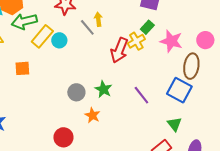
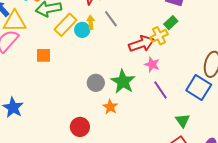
yellow arrow: (98, 19) -> (91, 22), moved
pink star: (171, 41) -> (152, 64), moved, size x0.7
red arrow: (119, 50) -> (141, 44), turned -135
green star: (103, 89) -> (123, 82), size x1.4
green triangle: (174, 124) -> (183, 121), moved

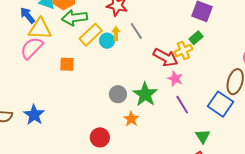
red arrow: (141, 44) -> (165, 57), turned 45

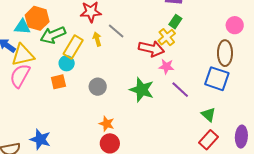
cyan circle: (107, 41) -> (67, 63), moved
gray circle: (118, 94) -> (98, 87), moved
orange star: (131, 119) -> (107, 124), moved

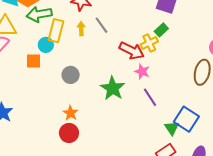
yellow rectangle: (73, 47) -> (56, 31), turned -30
blue square: (217, 79) -> (186, 119), moved

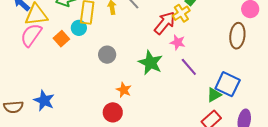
red arrow: (132, 51) -> (165, 23), turned -70
orange square: (34, 61) -> (61, 39), moved, turned -35
orange star: (71, 113) -> (124, 90), moved
green triangle: (172, 128) -> (214, 95), turned 42

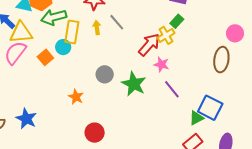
gray circle: (107, 55) -> (105, 74), moved
orange star: (124, 90) -> (76, 97), moved

